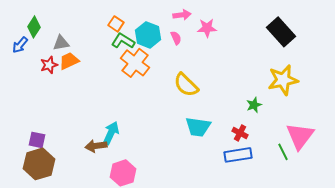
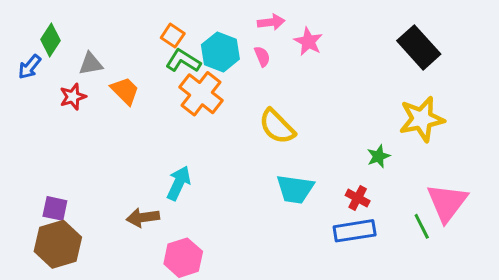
pink star: (207, 28) -> (308, 42), turned 30
orange trapezoid: (69, 61) -> (125, 91), moved, turned 70
cyan arrow: (111, 133) -> (179, 183), moved

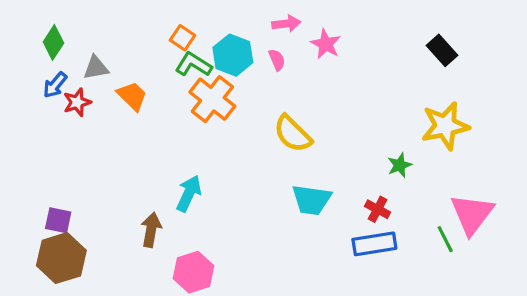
black rectangle: (419, 47) -> (442, 50), size x0.7
blue arrow: (30, 67) -> (55, 85), moved
brown arrow: (143, 217) -> (151, 230), turned 108

